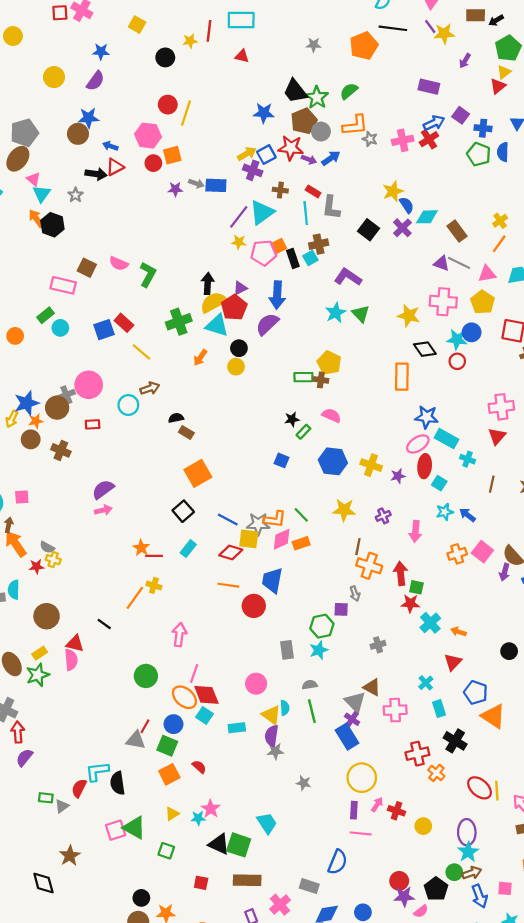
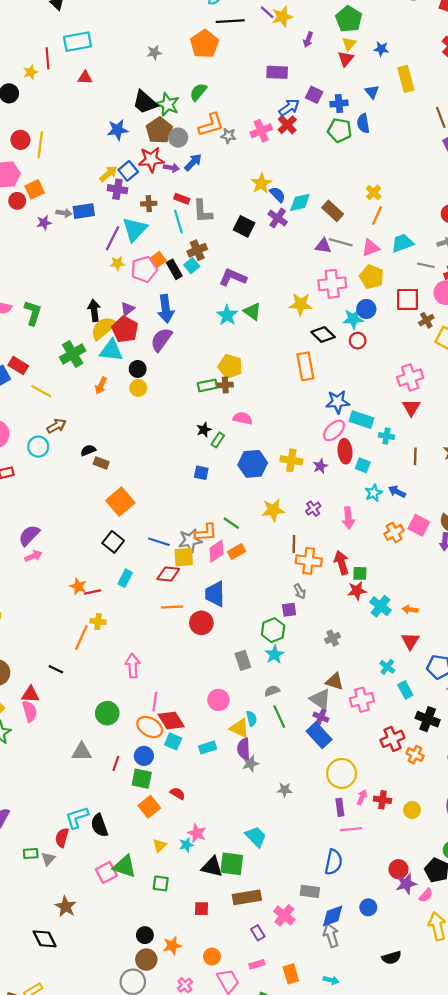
gray triangle: (136, 740) -> (82, 752), moved

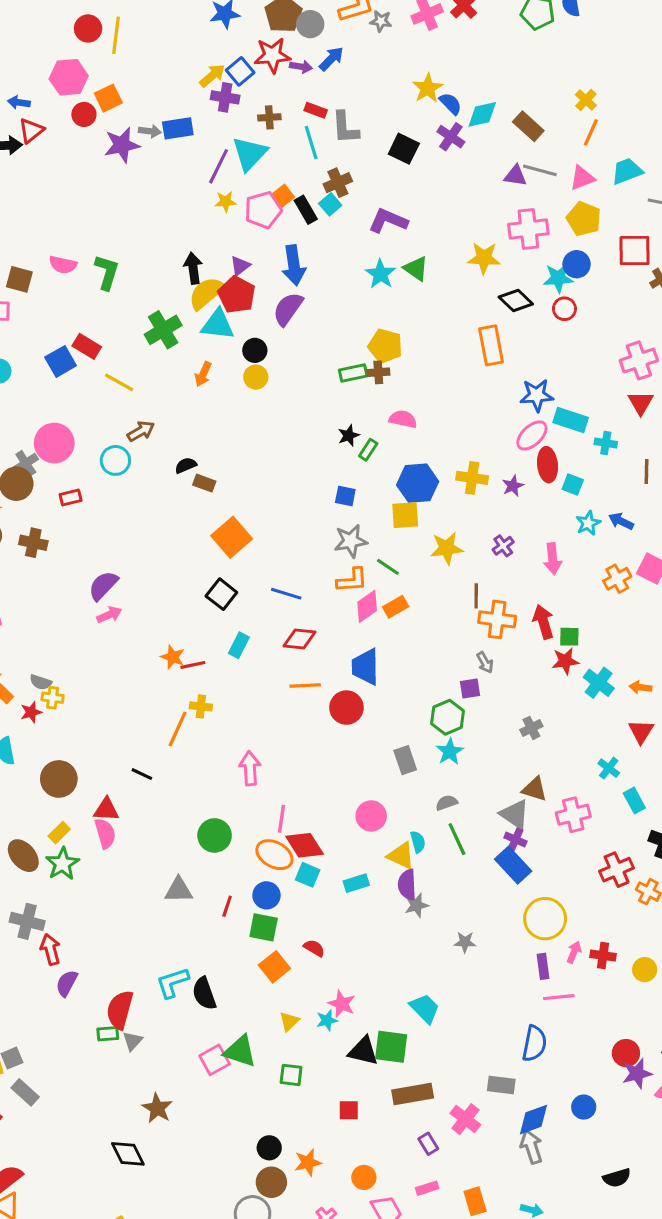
purple star: (44, 223) -> (122, 145), size x1.6
gray star: (190, 540) -> (351, 541), moved
yellow square: (184, 557) -> (405, 515), moved
red semicircle: (62, 838) -> (120, 1010), moved, size x1.4

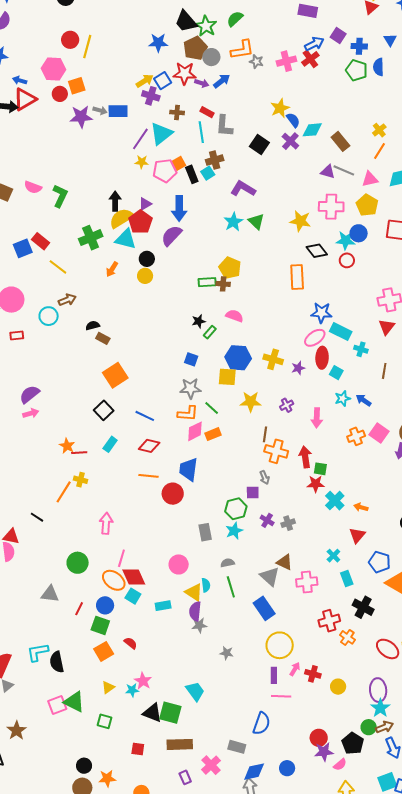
red triangle: (31, 131) -> (25, 99), size x1.4
purple cross: (515, 839) -> (267, 520), moved

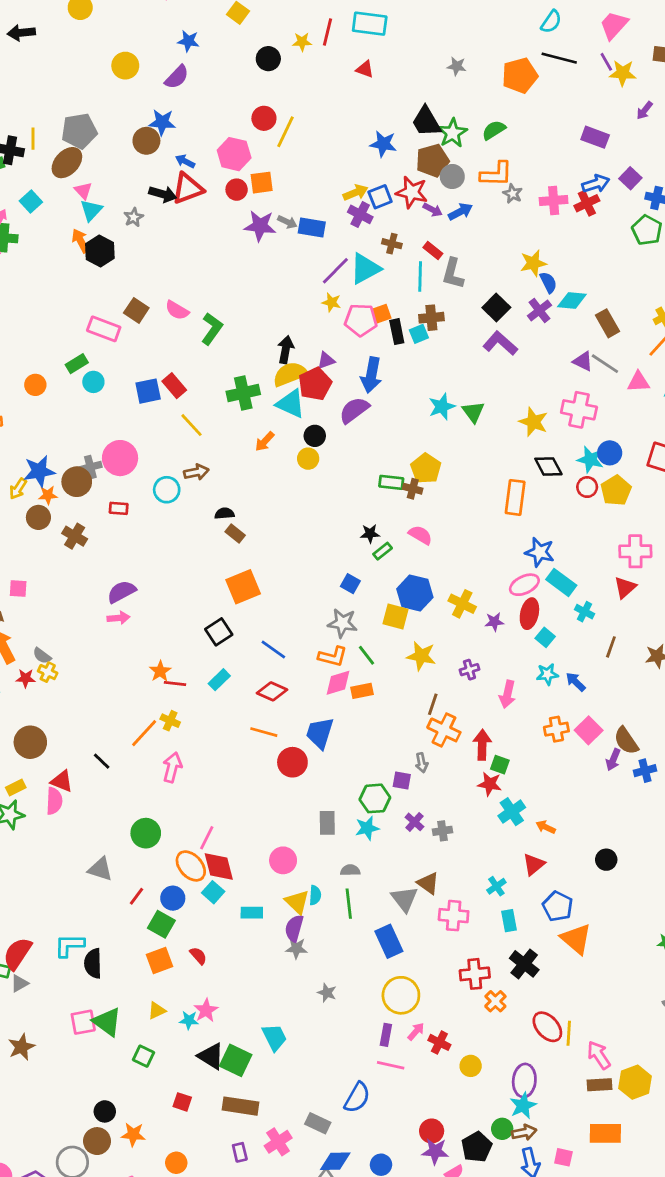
purple L-shape: (243, 189) -> (500, 343), moved
yellow pentagon: (367, 205) -> (616, 490), moved
pink arrow: (106, 523) -> (172, 767), moved

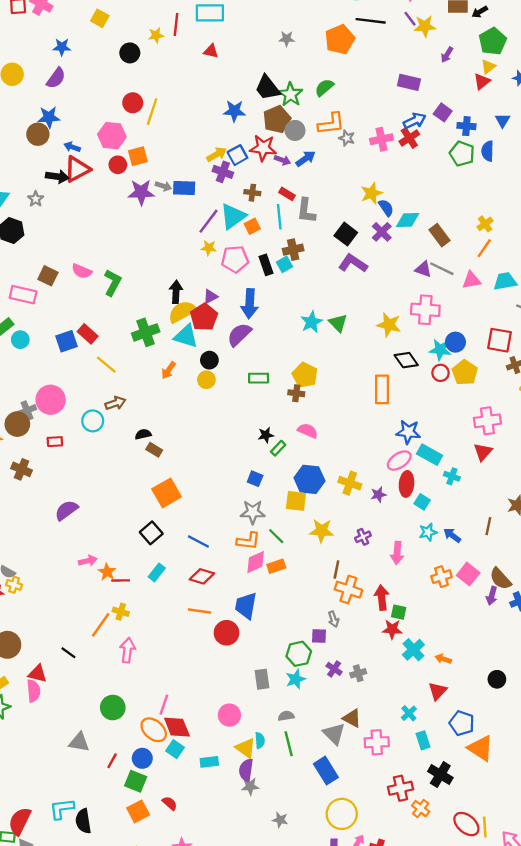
orange square: (382, 314) -> (252, 226), moved
green rectangle: (391, 482) -> (259, 378), moved
pink arrow: (119, 618) -> (88, 561), moved
brown line: (611, 647) -> (488, 526), moved

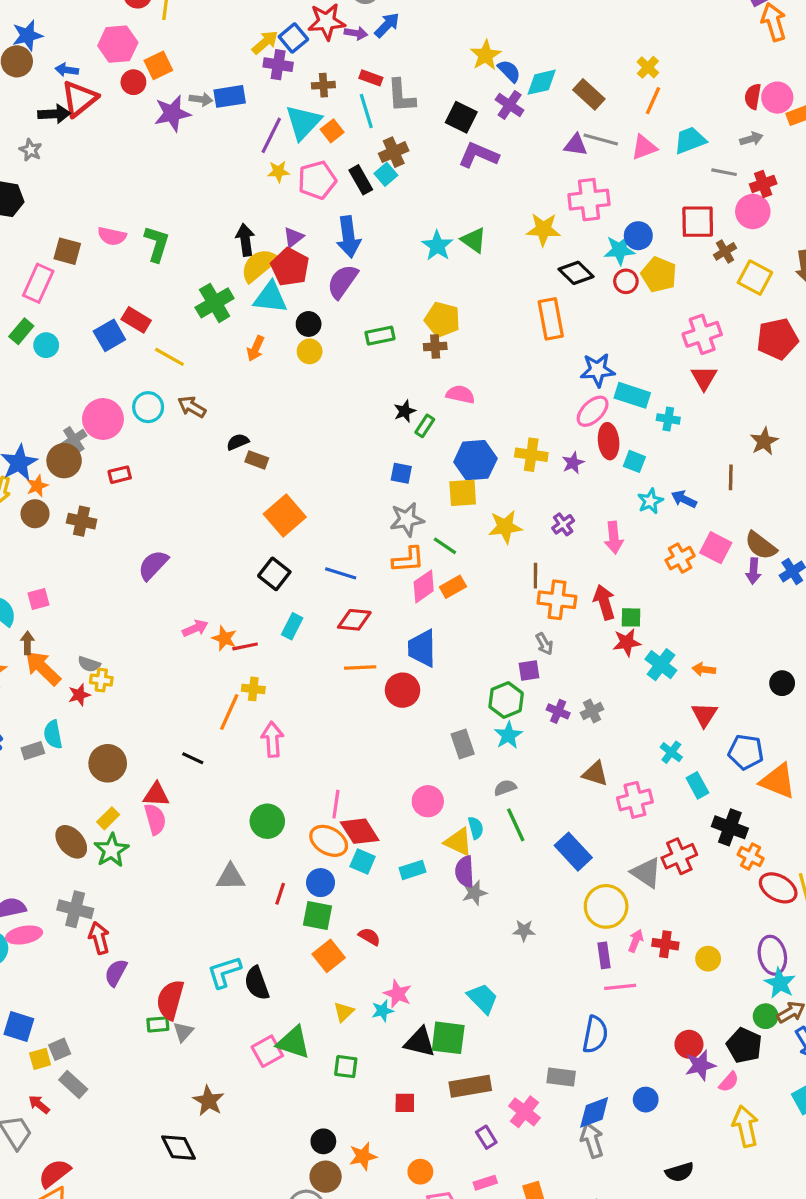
pink rectangle: (23, 295) -> (38, 283), turned -68
brown arrow: (115, 403) -> (192, 407), turned -120
cyan circle: (93, 421) -> (148, 407), moved
gray triangle: (334, 734) -> (646, 873), moved
orange cross: (421, 809) -> (751, 857), moved

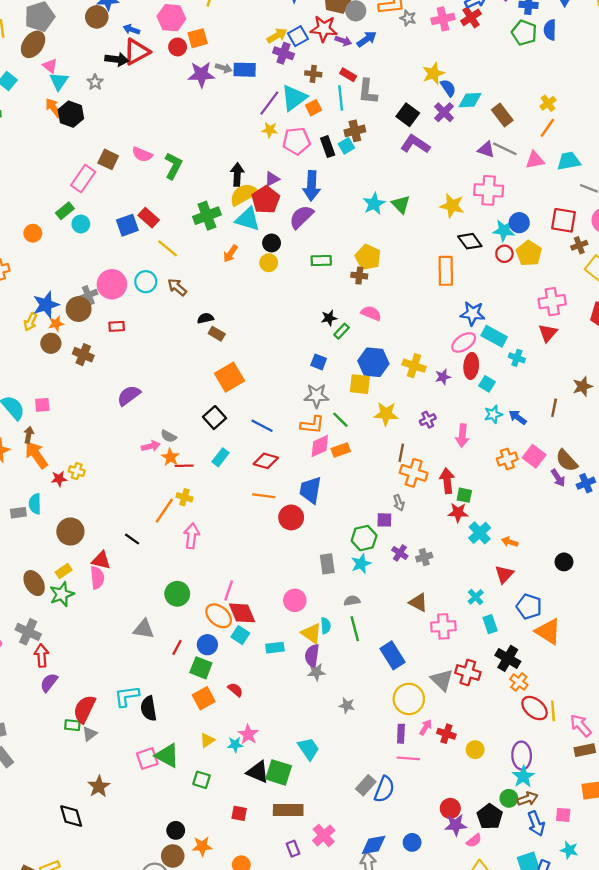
purple arrow: (753, 571) -> (558, 478), turned -48
gray semicircle: (89, 664) -> (169, 436), moved
red cross: (679, 856) -> (468, 673), turned 30
gray rectangle: (561, 1077) -> (366, 785), moved, turned -66

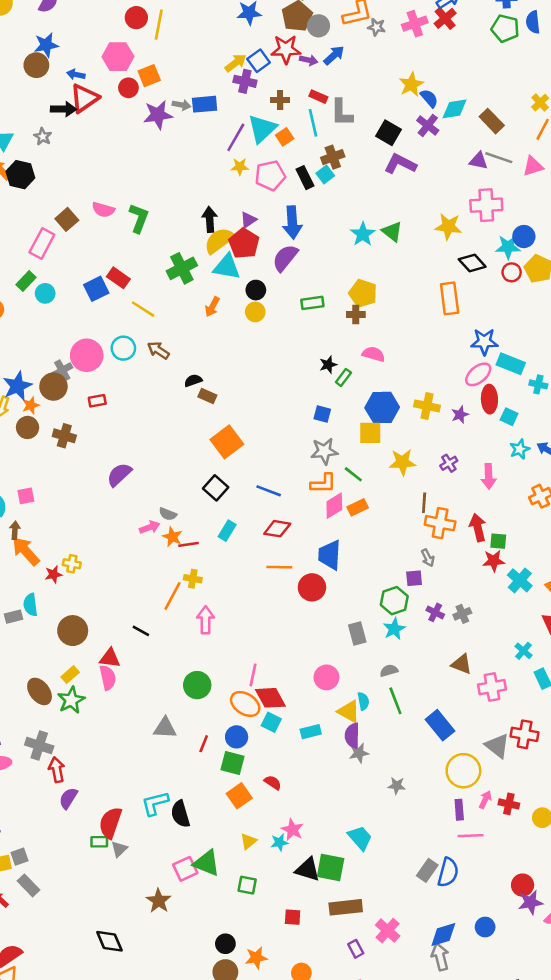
brown square: (108, 159) -> (67, 219), turned 30
brown star: (99, 786) -> (159, 901), moved

